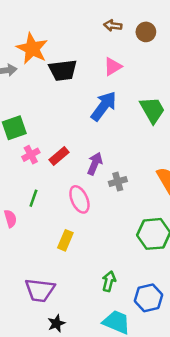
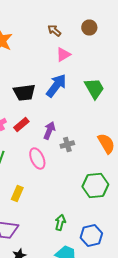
brown arrow: (113, 26) -> (54, 30), moved, turned 32
black trapezoid: (63, 70) -> (24, 92), moved
yellow rectangle: (65, 240) -> (17, 194), moved

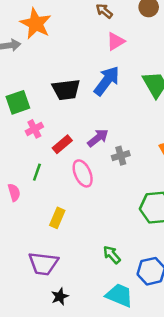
red rectangle: (21, 124) -> (62, 144), moved
purple arrow: (49, 130) -> (98, 138), turned 30
green arrow: (60, 222) -> (112, 255), turned -56

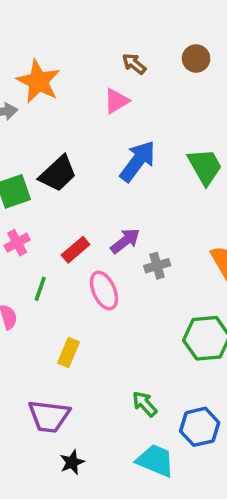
pink triangle: (116, 41) -> (116, 101), moved
black trapezoid: (66, 90) -> (58, 174), moved, turned -36
pink cross: (34, 129) -> (17, 243), moved

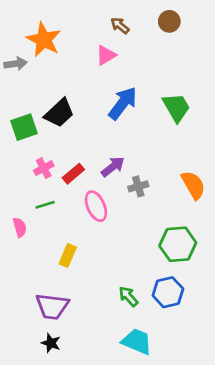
pink cross: (17, 243) -> (44, 168), moved
green line: (40, 289) -> (45, 205), turned 54
blue hexagon: (200, 427) -> (168, 292), moved
black star: (72, 462) -> (51, 343), moved, turned -30

